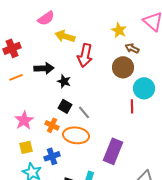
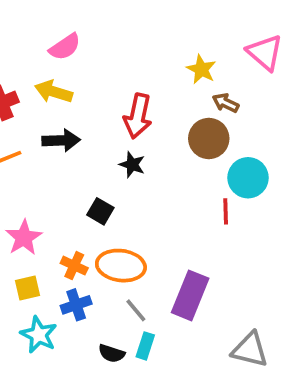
yellow arrow: (65, 36) -> (54, 92), moved
black star: (64, 81) -> (132, 165), moved
gray line: (84, 112) -> (136, 310), moved
orange cross: (52, 125) -> (74, 266), moved

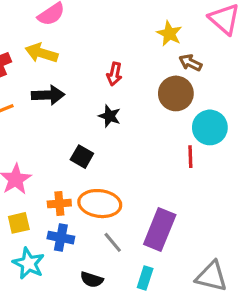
red arrow: (138, 116) -> (114, 74), size x0.6
orange cross: (74, 266) -> (59, 204), turned -30
blue cross: (76, 305) -> (61, 238), turned 30
cyan rectangle: (145, 346) -> (145, 278), moved

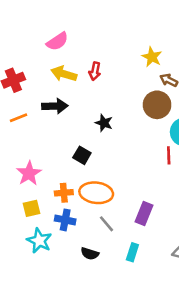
yellow arrow: (42, 53) -> (64, 74), moved
red arrow: (114, 74) -> (95, 71), moved
purple rectangle: (160, 229) -> (144, 213), size x0.7

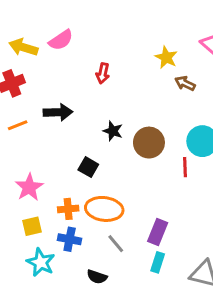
yellow arrow: (64, 74) -> (23, 47), moved
brown circle: (157, 105) -> (149, 143), moved
cyan rectangle: (132, 252) -> (158, 262), moved

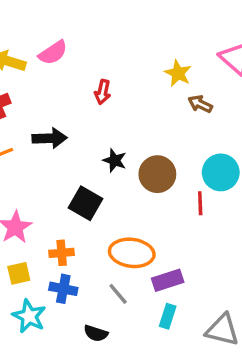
black square: (88, 167) -> (86, 203), size x1.4
orange ellipse: (104, 209) -> (132, 253), moved
purple rectangle: (158, 232) -> (168, 280), turned 50

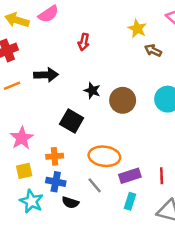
red line: (200, 203) -> (162, 176), moved
black semicircle: (96, 333) -> (70, 202), moved

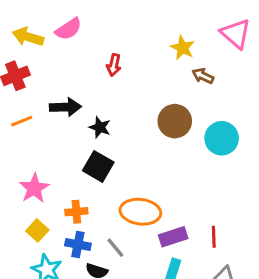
black star: (92, 91) -> (100, 127), moved
brown circle: (123, 100) -> (175, 121), moved
yellow square: (24, 171) -> (37, 230), turned -35
gray line: (95, 185) -> (115, 248), moved

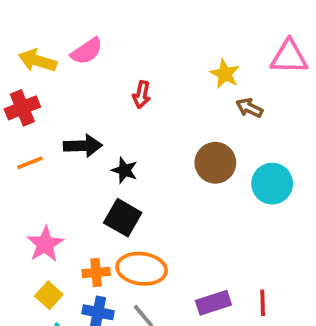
pink triangle: (236, 34) -> (289, 57), turned -40
orange ellipse: (140, 212) -> (142, 269), moved

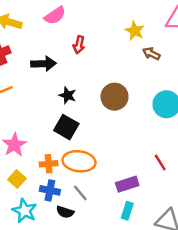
pink semicircle: (87, 51) -> (55, 16), moved
black arrow: (83, 146) -> (44, 64), moved
brown circle: (215, 163) -> (115, 97), moved
red line: (263, 303) -> (160, 163), moved, turned -30

